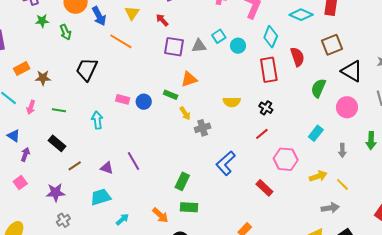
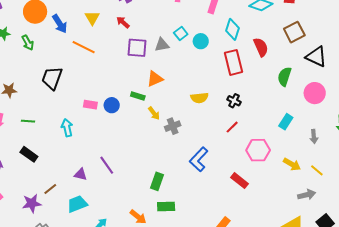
brown line: (75, 166) -> (50, 189), moved
yellow arrow: (318, 176) -> (292, 164), turned 54

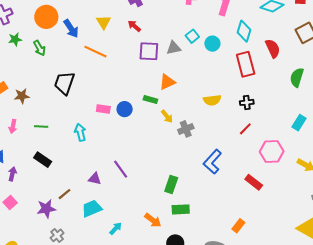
black cross: (234, 101) -> (247, 102), turned -32

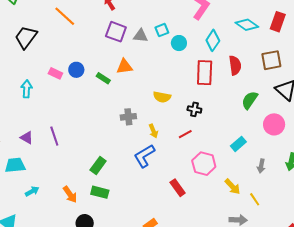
blue circle: (125, 109) -> (76, 70), moved
yellow arrow: (167, 116) -> (153, 131), moved

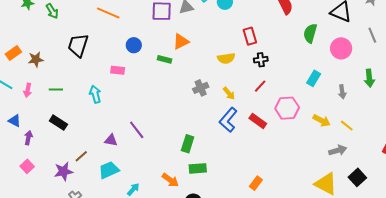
blue circle: (76, 70) -> (134, 45), moved
red rectangle: (205, 73) -> (250, 36), moved, size x0.7
red rectangle: (178, 188) -> (258, 121), moved

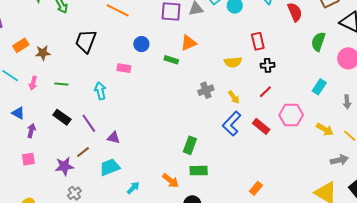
purple line: (137, 130) -> (89, 123), moved
pink square: (27, 166) -> (28, 159), turned 32

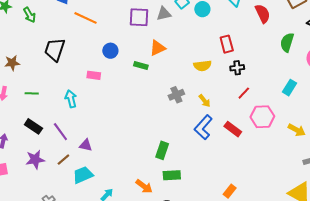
red line: (265, 92) -> (244, 93), moved
brown line: (83, 152) -> (63, 160), moved
purple star: (64, 166) -> (35, 160), moved

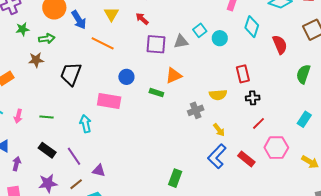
green arrow: (29, 15) -> (47, 39), turned -70
brown star: (12, 63) -> (36, 60), moved
pink rectangle: (94, 75) -> (109, 101), size x1.6
gray cross: (176, 95) -> (196, 110), moved

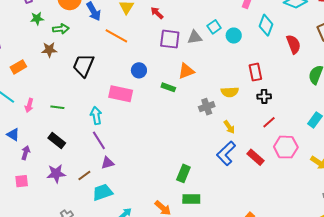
purple line: (74, 156) -> (99, 140), moved
purple triangle: (99, 171) -> (107, 163), turned -32

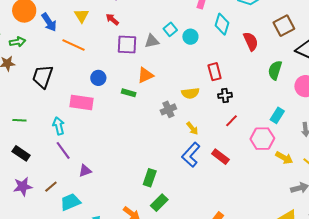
pink hexagon: (286, 147) -> (262, 139), moved
purple triangle: (107, 163) -> (85, 171), moved
green rectangle: (191, 199) -> (159, 203), turned -42

